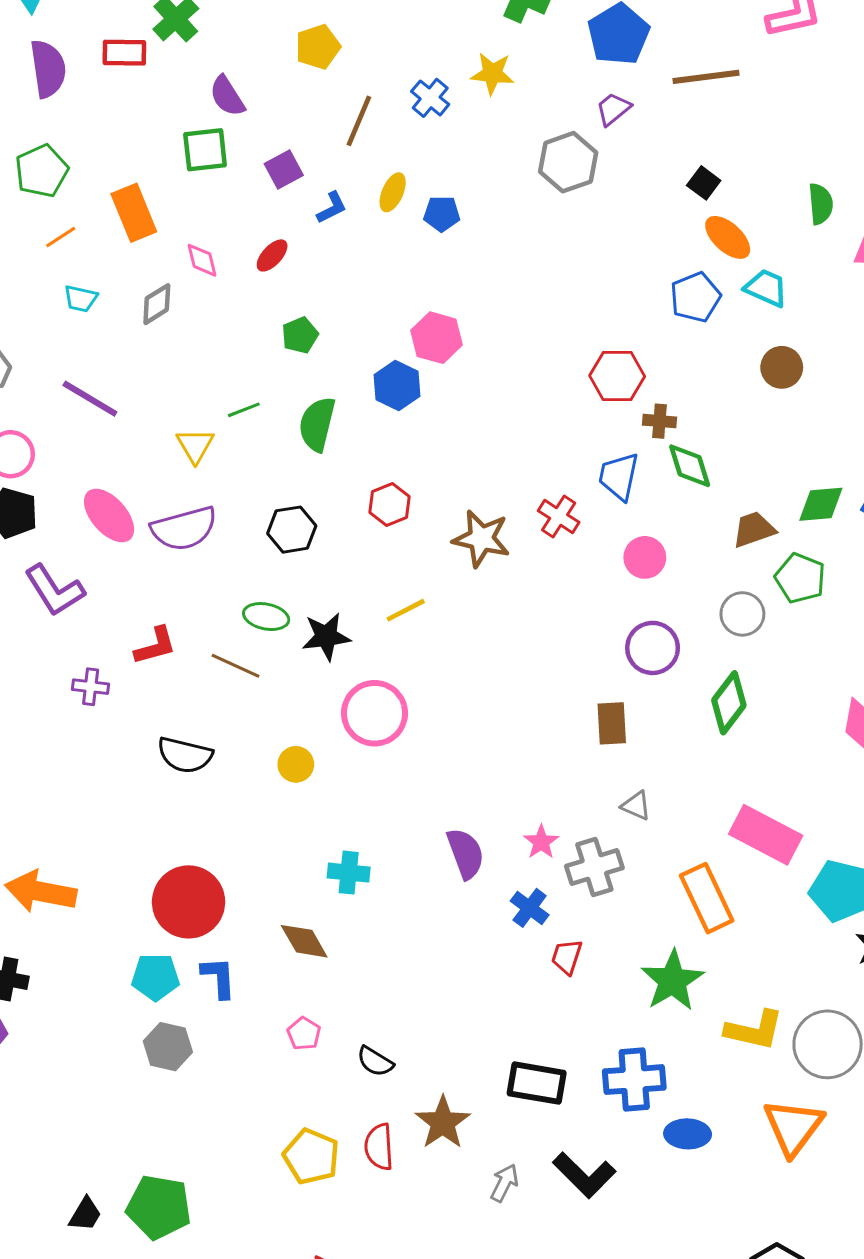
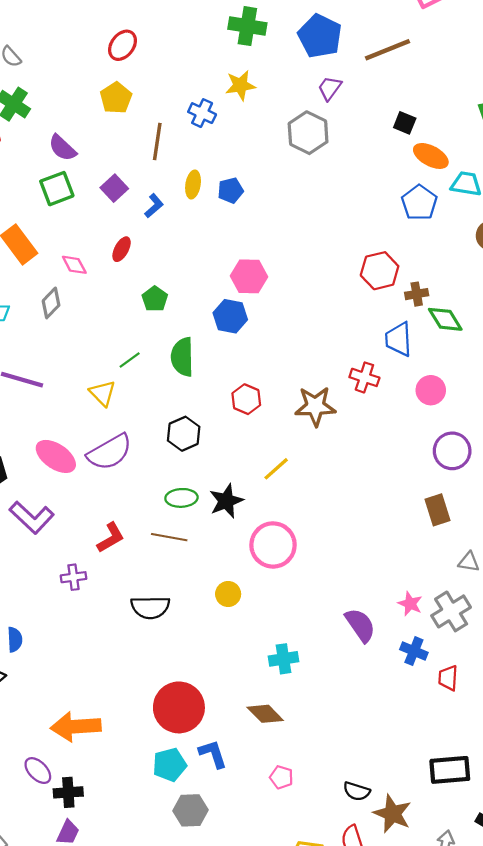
black semicircle: (375, 1061) -> (357, 791), moved

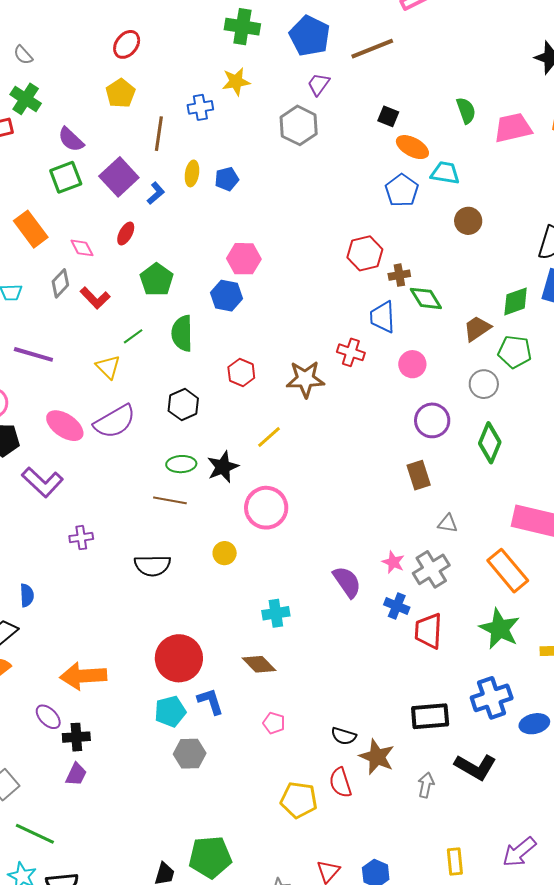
blue cross: (202, 113) -> (200, 107), turned -35
purple square: (114, 188) -> (119, 177), size x1.5
green pentagon: (155, 299) -> (157, 280), size x1.4
red L-shape: (111, 538) -> (95, 298), moved, turned 76
red trapezoid: (448, 678) -> (428, 631), size x1.5

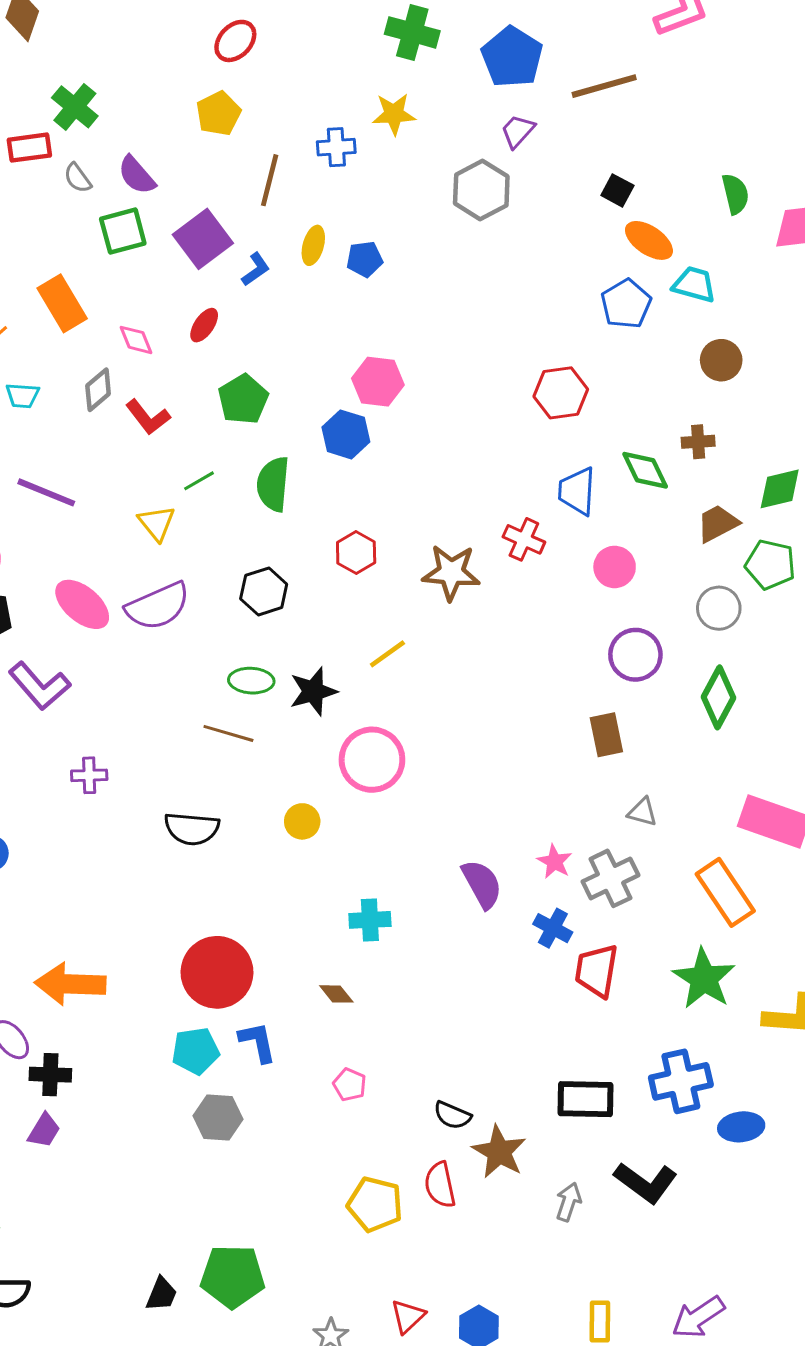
gray semicircle: (23, 55) -> (78, 178), moved
brown cross: (399, 275) -> (698, 442), moved
brown diamond: (259, 664) -> (336, 994), size x0.7

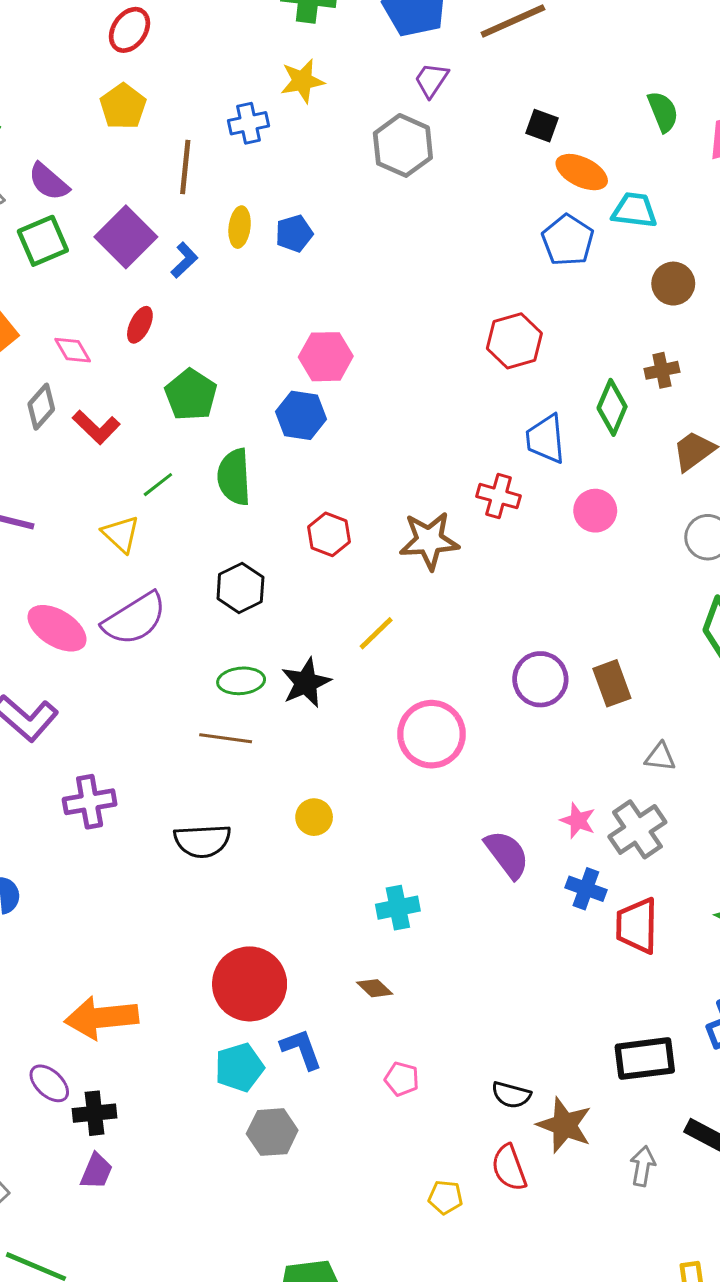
green diamond: (645, 470) -> (612, 407), turned 57
purple circle: (635, 655) -> (540, 679), moved
pink circle: (372, 760) -> (432, 734), moved
purple cross: (89, 775) -> (90, 802), size x1.4
yellow pentagon: (375, 1204) -> (445, 1197), size x0.6

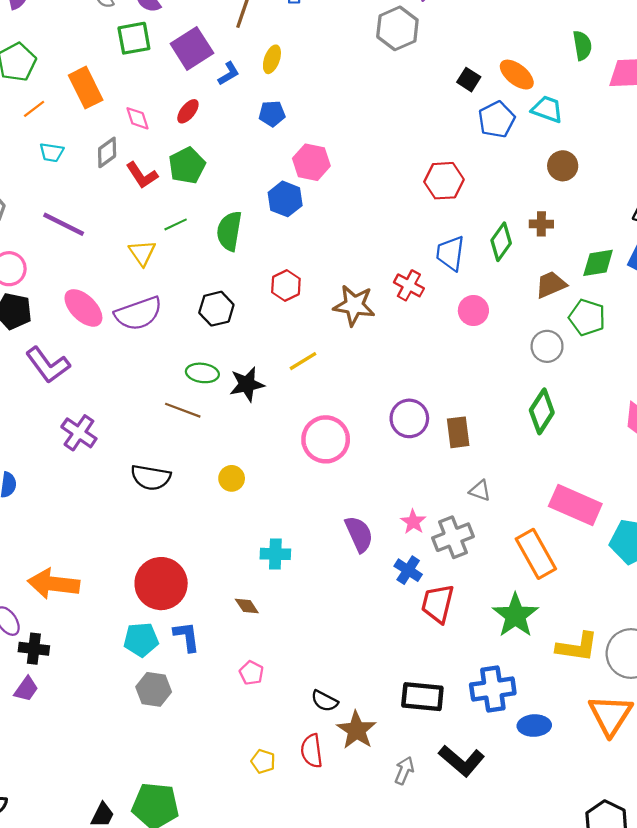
black square: (542, 126) -> (469, 80), moved
blue pentagon: (294, 233) -> (272, 114), moved
green pentagon: (191, 395) -> (187, 166), moved
purple cross: (90, 802) -> (79, 433), turned 32

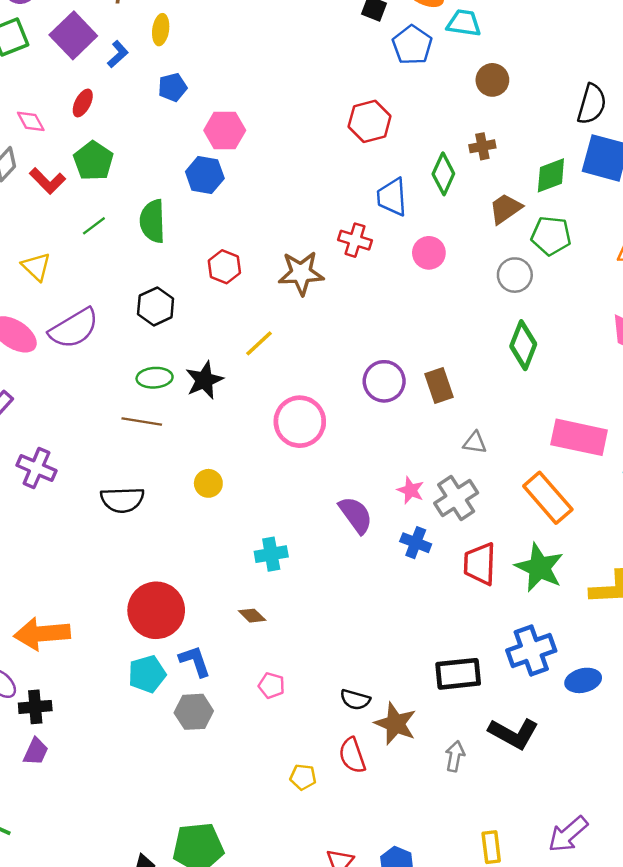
yellow triangle: (142, 253) -> (36, 267), moved
red trapezoid: (438, 604) -> (480, 564), moved
gray hexagon: (154, 689) -> (194, 712), moved

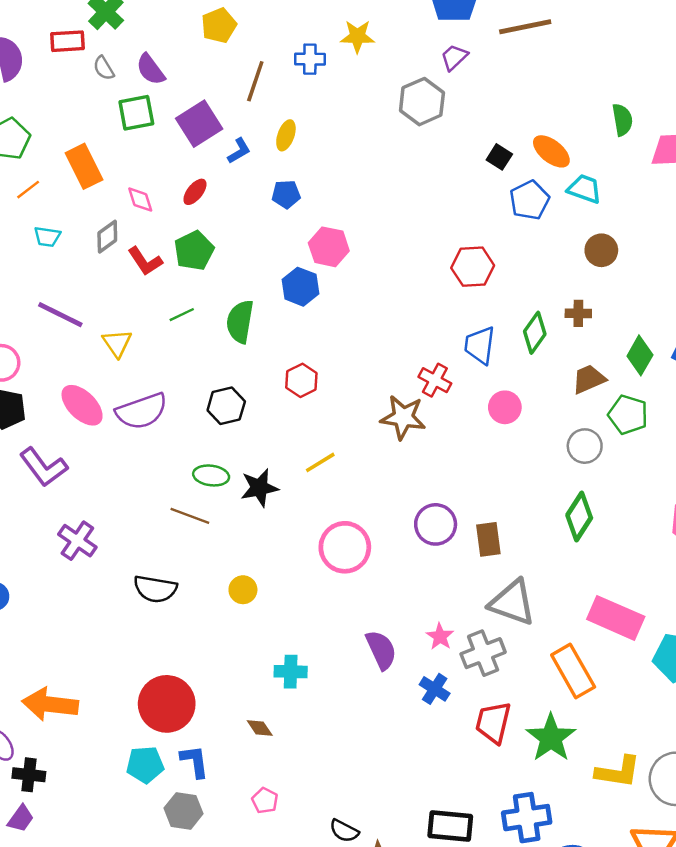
green diamond: (551, 175) -> (640, 355), turned -51
brown star: (301, 273) -> (403, 417), moved
gray triangle: (475, 443) -> (512, 603), size x2.0

